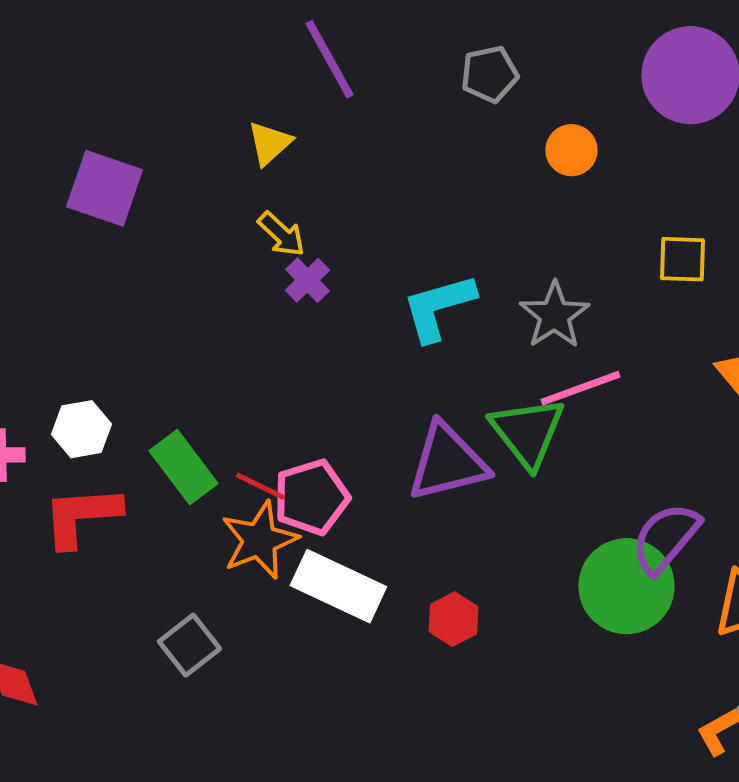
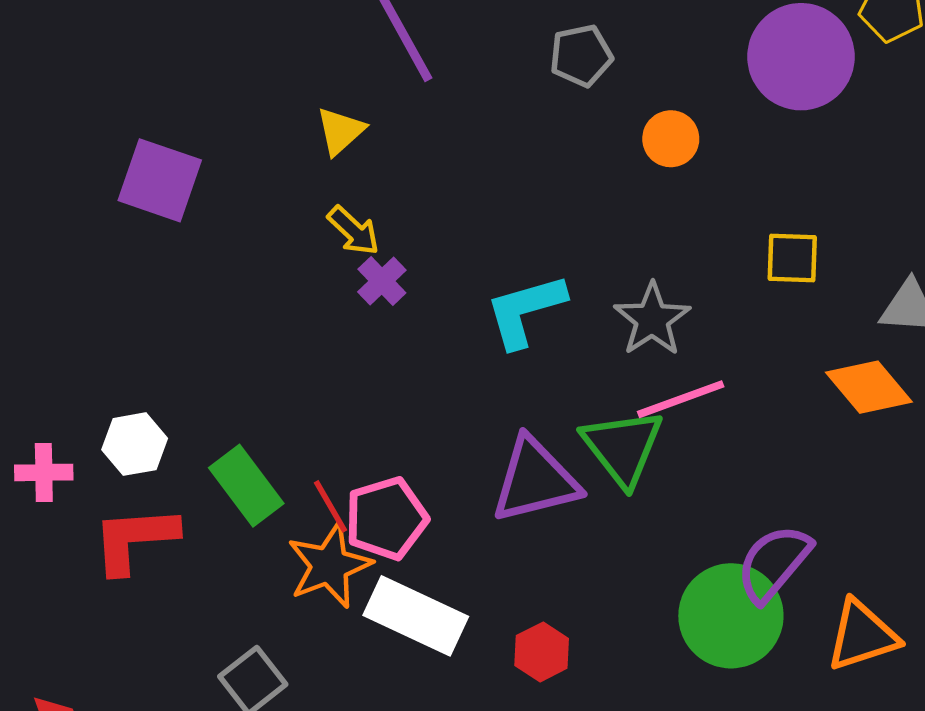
red line: (260, 486) -> (330, 506), turned 34

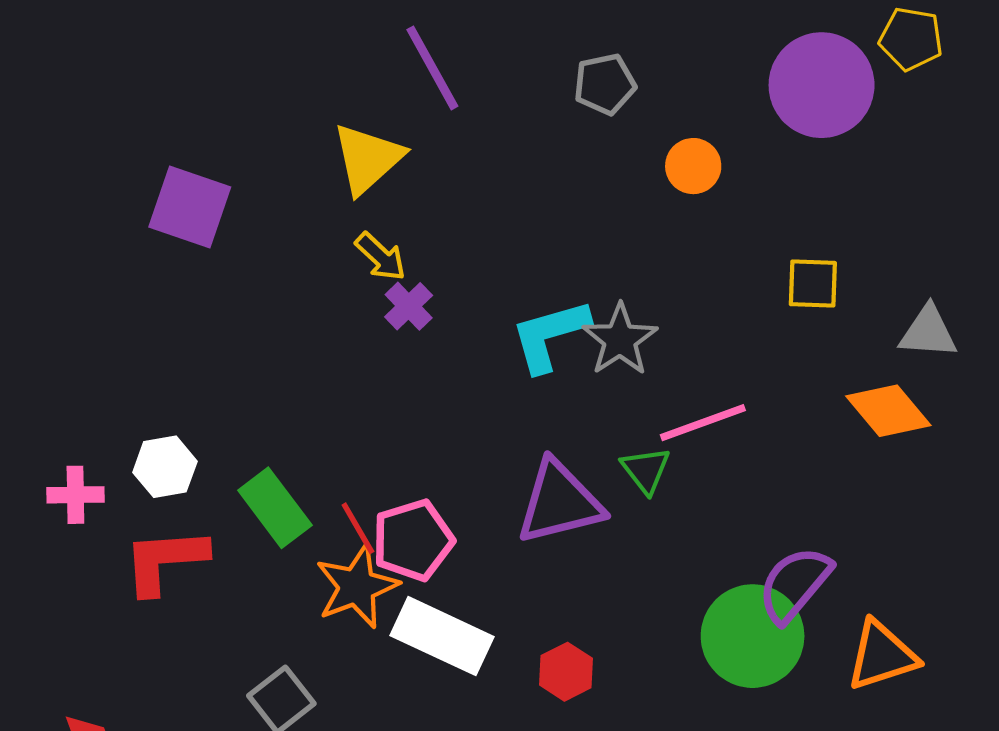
yellow triangle: (340, 131) -> (368, 158), size x1.5
gray star: (652, 319) -> (620, 340), moved
green triangle: (623, 447) -> (646, 470), size x0.6

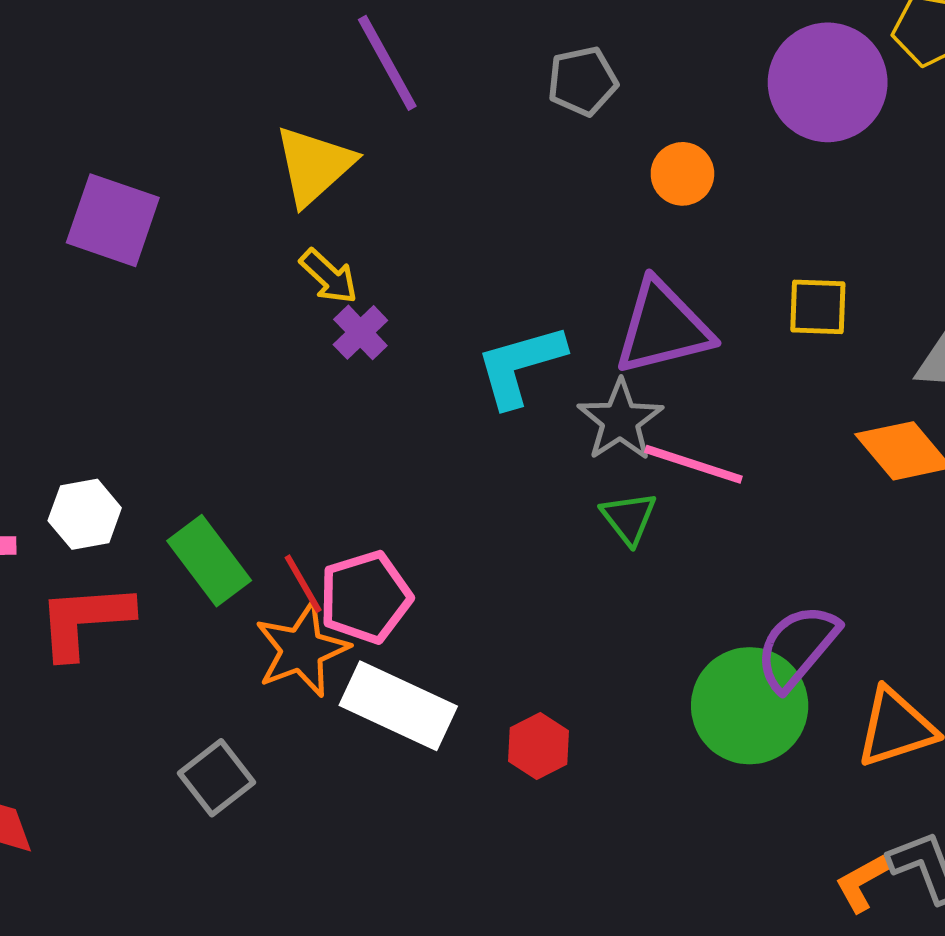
gray star: (620, 340) -> (620, 420), moved
pink line: (703, 423) -> (693, 464), turned 38
purple triangle: (560, 502) -> (663, 328), moved

